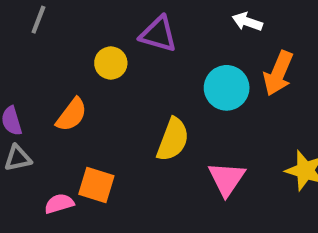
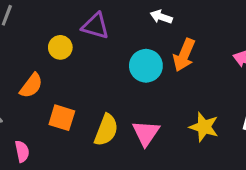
yellow semicircle: (173, 140) -> (106, 130), moved
orange square: (96, 185) -> (62, 118), moved
pink semicircle: (59, 204) -> (22, 151), turned 95

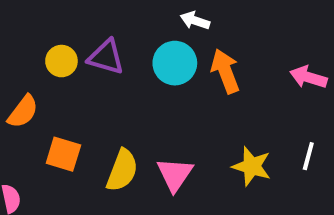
purple triangle: (95, 26) -> (106, 57), moved
orange arrow: (184, 55) -> (225, 71), turned 136
cyan circle: (146, 66) -> (175, 63), moved

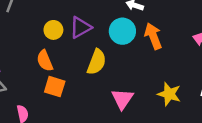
purple triangle: (106, 57) -> (81, 27), turned -45
orange semicircle: (23, 112) -> (45, 61), moved, turned 120
yellow semicircle: (122, 170) -> (97, 62), moved

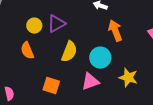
cyan circle: (122, 31) -> (100, 58), moved
orange square: (55, 87) -> (51, 86), moved
pink triangle: (122, 99) -> (90, 82), turned 36

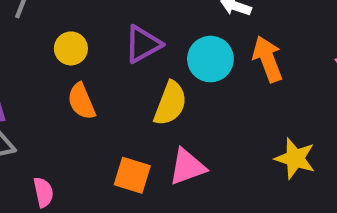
yellow circle: (34, 26) -> (71, 48), moved
cyan circle: (100, 58) -> (210, 59), moved
pink triangle: (90, 82) -> (187, 167), moved

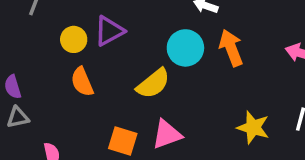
purple triangle: (143, 44) -> (109, 31), moved
yellow semicircle: (170, 103) -> (153, 83), turned 30

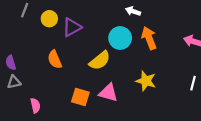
yellow circle: (74, 39) -> (49, 19), moved
yellow star: (253, 127) -> (146, 81), moved
pink triangle: (167, 134) -> (108, 93), turned 36

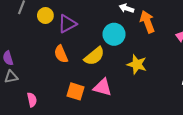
orange arrow: (149, 38) -> (147, 22), moved
orange semicircle: (55, 59) -> (61, 54), moved
yellow star: (146, 81) -> (137, 64), moved

